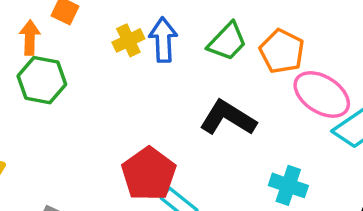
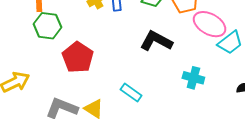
red pentagon: (149, 174) -> (78, 57), moved

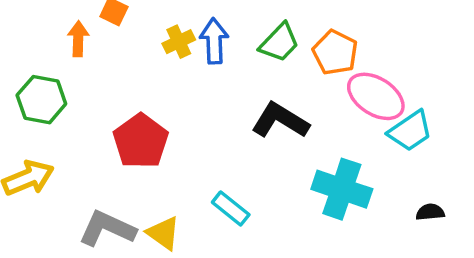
green hexagon: (47, 26) -> (41, 100), moved
cyan cross: (193, 78) -> (342, 189), size x1.5

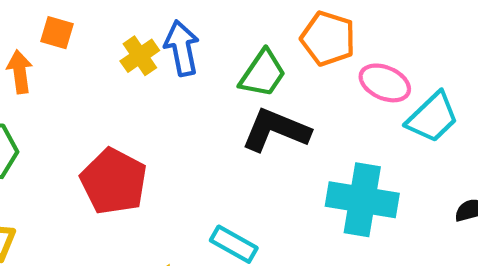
green trapezoid: (279, 43) -> (263, 74), moved
pink ellipse: (376, 96) -> (385, 83), size x0.7

